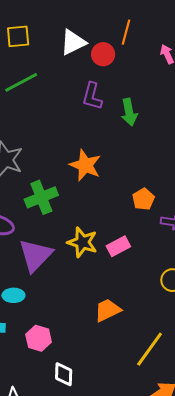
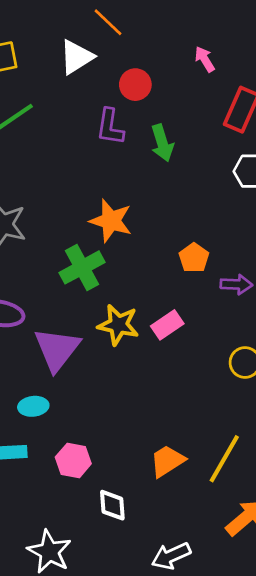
orange line: (126, 32) -> (108, 22), moved, turned -55
red circle: (103, 54) -> (135, 85), moved
green cross: (41, 197) -> (82, 267), moved
orange trapezoid: (108, 310) -> (167, 461), moved

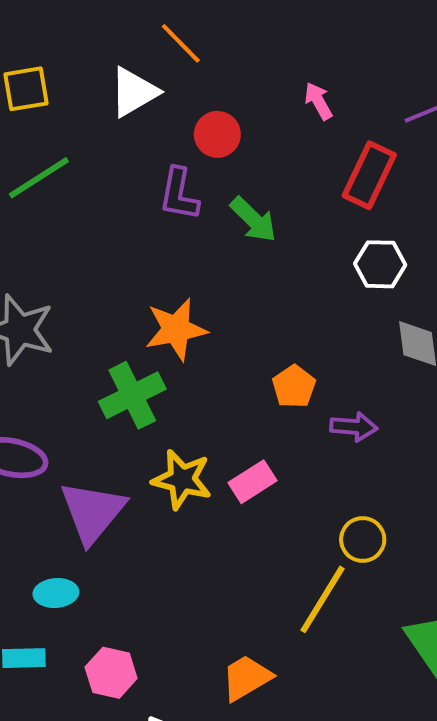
green arrow: (162, 143) -> (253, 220), turned -30
orange star: (111, 221) -> (176, 329), turned -30
yellow line: (224, 459) -> (322, 599), moved

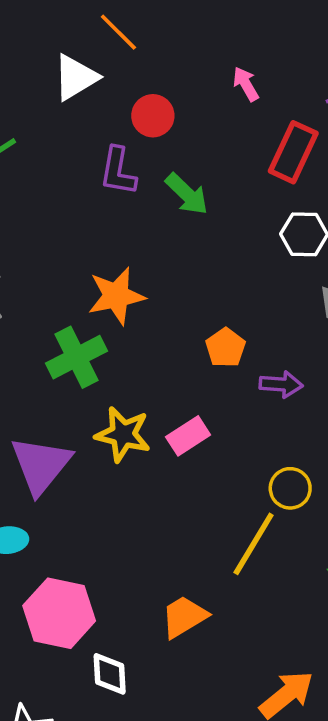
pink hexagon: (111, 673) -> (59, 613), size x1.5

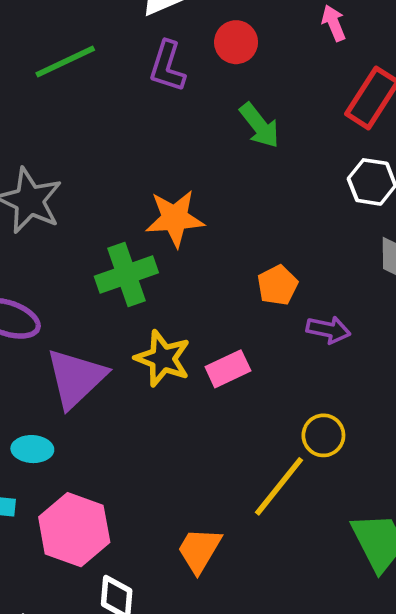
purple L-shape: (118, 171) -> (167, 66), moved
orange trapezoid: (184, 617) -> (199, 550), turned -36

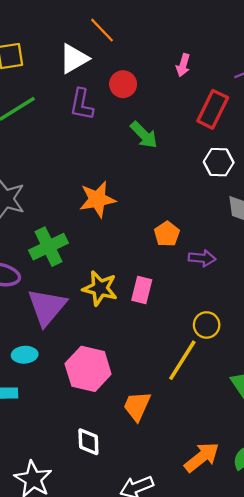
pink arrow: (334, 23) -> (183, 65), turned -135
green cross: (126, 274) -> (48, 247), moved
pink rectangle: (228, 369) -> (142, 290), turned -44
pink hexagon: (74, 530) -> (88, 369), moved

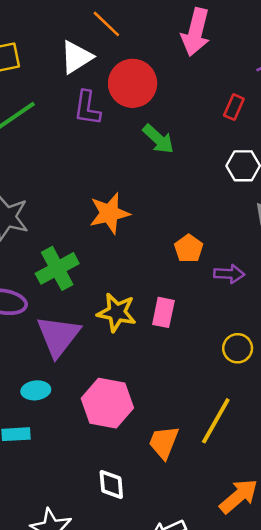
pink arrow: (183, 65) -> (196, 32), moved, size x1.8
red circle: (123, 84) -> (133, 83), size x1.6
red rectangle: (213, 109) -> (234, 107), size x0.6
yellow line: (182, 360) -> (216, 421), moved

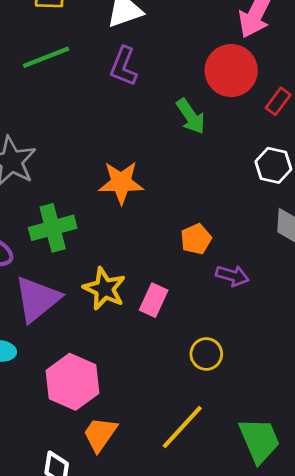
red circle: (133, 83) -> (231, 71), moved
yellow circle: (238, 348) -> (206, 354), moved
orange trapezoid: (164, 442) -> (100, 434), moved

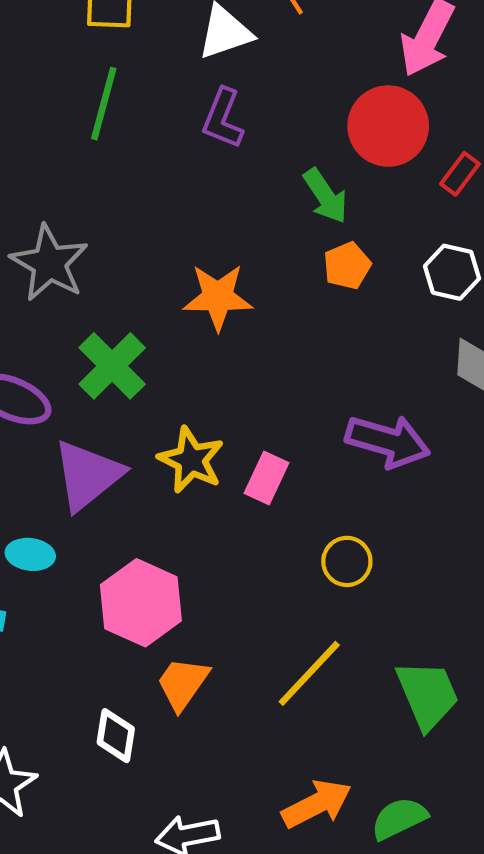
green line: (46, 57) -> (104, 104), turned -54
green cross: (53, 228) -> (112, 366), turned -30
orange pentagon: (196, 239) -> (347, 266), moved
purple arrow: (232, 276) -> (388, 441), size x1.6

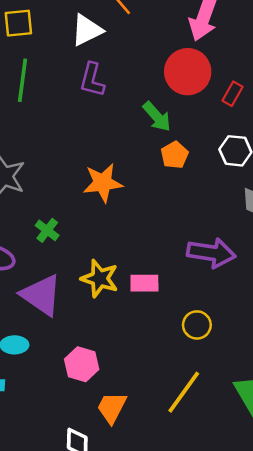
green cross: (112, 366) -> (47, 230), size x0.6
purple triangle: (88, 475) -> (41, 295), turned -39
pink rectangle: (267, 478) -> (144, 283), turned 72
pink hexagon: (141, 603) -> (82, 364), size x0.7

